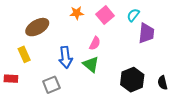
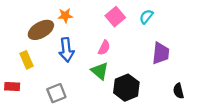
orange star: (77, 13) -> (65, 15), moved
purple trapezoid: (146, 33) -> (161, 53), moved
blue arrow: (66, 57) -> (66, 50), moved
black hexagon: (132, 80) -> (126, 88), moved

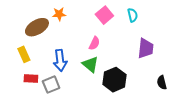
cyan semicircle: (146, 17) -> (133, 15), turned 128
blue arrow: (66, 50) -> (60, 60), moved
red rectangle: (12, 86) -> (31, 79), moved

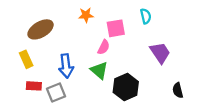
orange star: (59, 14) -> (86, 15), moved
pink square: (104, 15) -> (116, 28), moved, turned 30
purple trapezoid: (146, 48) -> (160, 53), turned -40

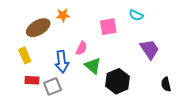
orange star: (86, 15) -> (63, 15), moved
cyan semicircle: (146, 16) -> (136, 15), turned 128
pink semicircle: (104, 47) -> (81, 48), moved

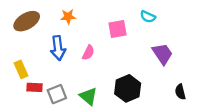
brown ellipse: (38, 28) -> (27, 21), moved
yellow rectangle: (25, 55) -> (21, 69), moved
blue arrow: (62, 62) -> (58, 48), moved
green triangle: (93, 66) -> (88, 96), moved

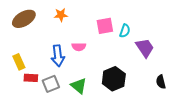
cyan semicircle: (148, 17) -> (125, 31), moved, turned -96
blue arrow: (58, 48) -> (58, 56), moved
pink semicircle: (88, 53) -> (79, 47), turned 64

